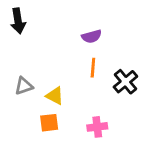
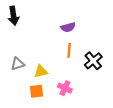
yellow triangle: (55, 96) -> (41, 71), turned -40
pink cross: (97, 127) -> (65, 88), moved, turned 32

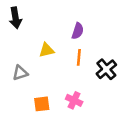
purple semicircle: (68, 27) -> (78, 31), turned -56
yellow triangle: (41, 71) -> (47, 50), moved

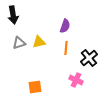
gray triangle: (20, 73) -> (19, 43), moved
pink cross: (74, 100) -> (76, 80), moved

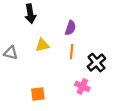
black arrow: (13, 15) -> (30, 14), moved
gray triangle: (19, 43) -> (11, 53), moved, turned 32

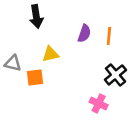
orange line: (72, 52) -> (109, 36), moved
orange square: (38, 94) -> (35, 78), moved

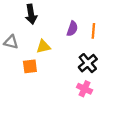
gray triangle: (13, 63) -> (11, 42), moved
black cross: (115, 75) -> (88, 63), moved

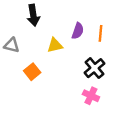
yellow triangle: (43, 46) -> (55, 45), moved
orange square: (30, 66) -> (32, 72), turned -32

